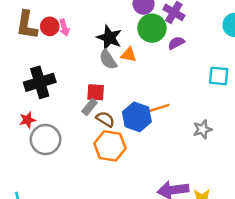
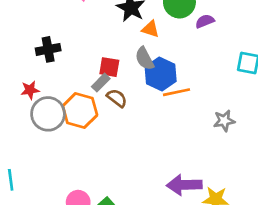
gray semicircle: (108, 60) -> (145, 59), moved
black cross: (40, 82) -> (48, 49), size x0.7
blue hexagon: (137, 117) -> (161, 74), moved
orange hexagon: (110, 146) -> (80, 110), moved

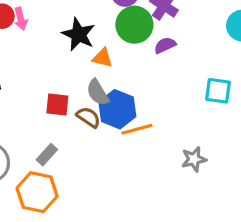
gray rectangle: (101, 83) -> (47, 155), moved
brown semicircle: (117, 98) -> (88, 117), moved
orange hexagon: (80, 110) -> (37, 192), moved

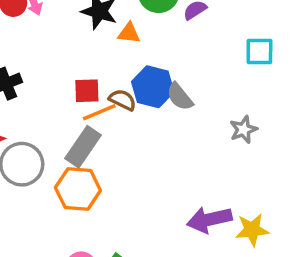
gray semicircle: (98, 92) -> (180, 97), moved
orange line: (137, 129) -> (99, 112), moved
gray rectangle: (47, 155) -> (83, 147), size x1.6

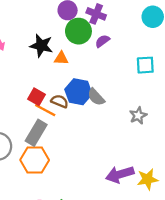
red square: (87, 91) -> (37, 97), turned 35
orange line: (99, 112) -> (45, 110), turned 55

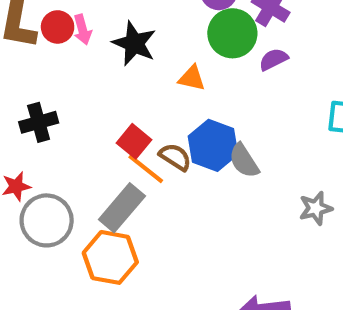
black star: (41, 46) -> (134, 43), moved

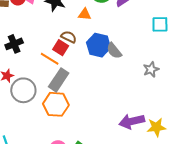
brown semicircle: (175, 157) -> (69, 37), moved
orange line: (146, 169) -> (50, 59), moved

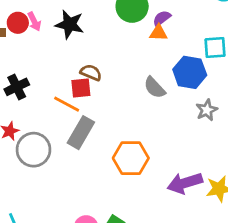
orange triangle: (85, 14) -> (158, 33), moved
blue hexagon: (99, 45) -> (190, 72), moved
red square: (61, 48) -> (81, 88), turned -35
orange hexagon: (56, 104) -> (131, 158), moved

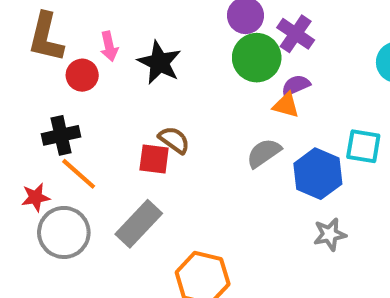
red circle: (18, 23) -> (82, 75), moved
gray semicircle: (155, 88) -> (264, 153), moved, turned 85
orange line: (67, 104) -> (79, 174), moved

